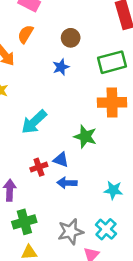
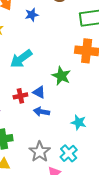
blue star: (61, 67) -> (32, 15), moved
gray star: (71, 232) -> (40, 152), turned -30

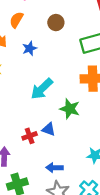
cyan arrow: (21, 59) -> (42, 89), moved
blue arrow: (42, 112) -> (54, 168), moved

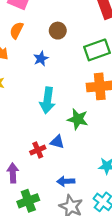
blue star: (30, 48) -> (41, 59), moved
cyan arrow: (42, 89) -> (47, 100), turned -35

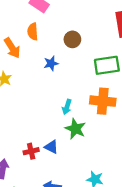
orange semicircle: (17, 30) -> (33, 32), turned -42
cyan arrow: (47, 100) -> (67, 107), moved, size x0.6

